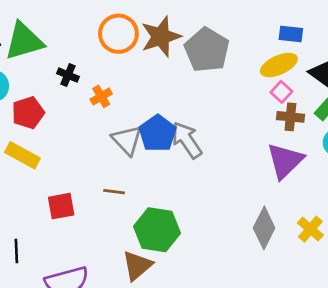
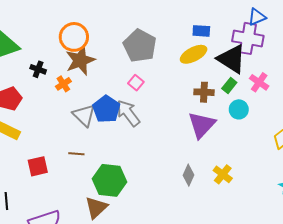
brown star: (161, 37) -> (80, 60), moved
pink square: (281, 92) -> (136, 83), moved
gray diamond: (264, 228) -> (189, 175), size x0.7

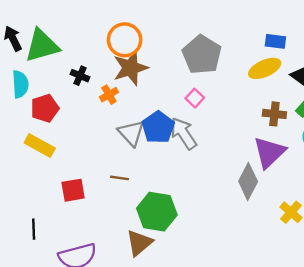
gray diamond: (189, 175) -> (248, 181), moved, size x1.4

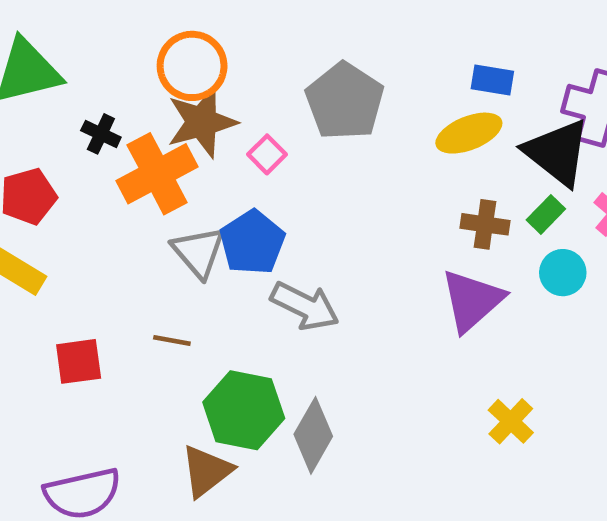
orange cross: (109, 95) -> (157, 174), size x2.0
pink square: (195, 98) -> (267, 154), moved
gray arrow: (183, 133) -> (305, 306), moved, turned 148
gray diamond: (248, 181) -> (313, 435), moved

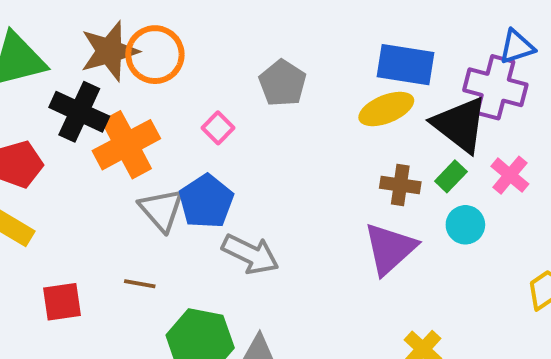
blue rectangle: (492, 80) -> (406, 65), size x1.6
gray pentagon: (345, 101) -> (283, 83), size x0.7
brown star: (202, 122) -> (109, 51), moved
black cross: (101, 134) -> (79, 112), size x1.8

